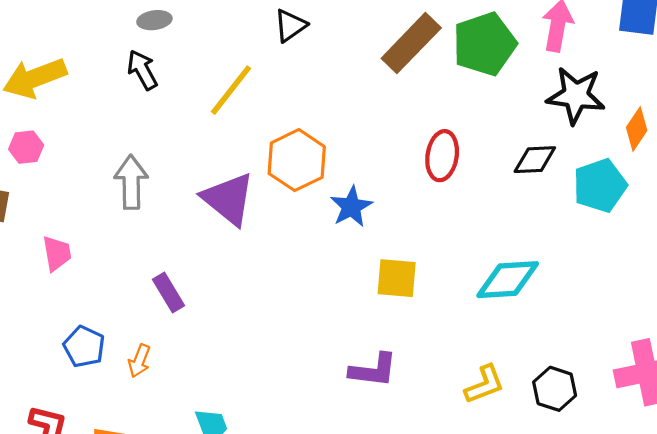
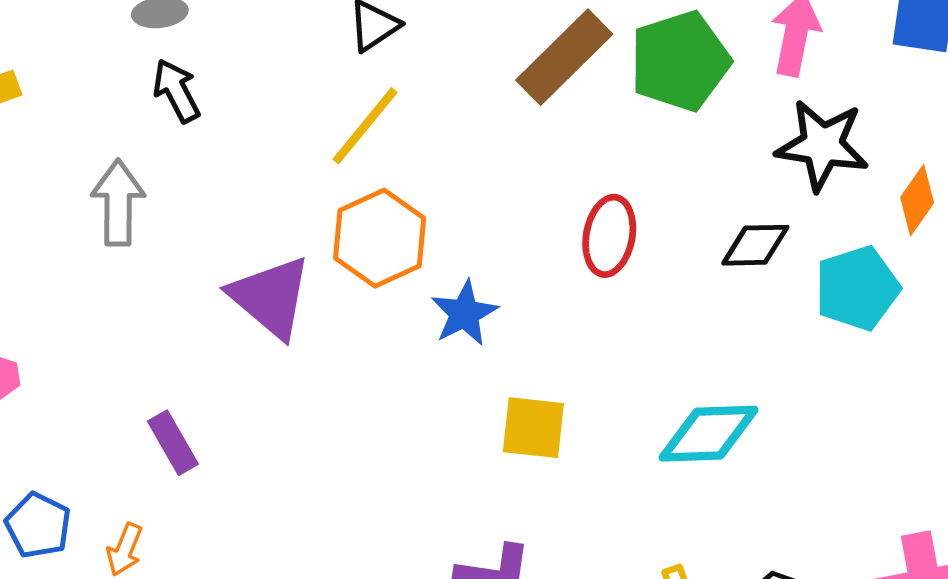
black arrow: (142, 70) -> (176, 91), moved
yellow line: (231, 90) -> (365, 126), moved
gray arrow: (131, 182) -> (118, 203), moved

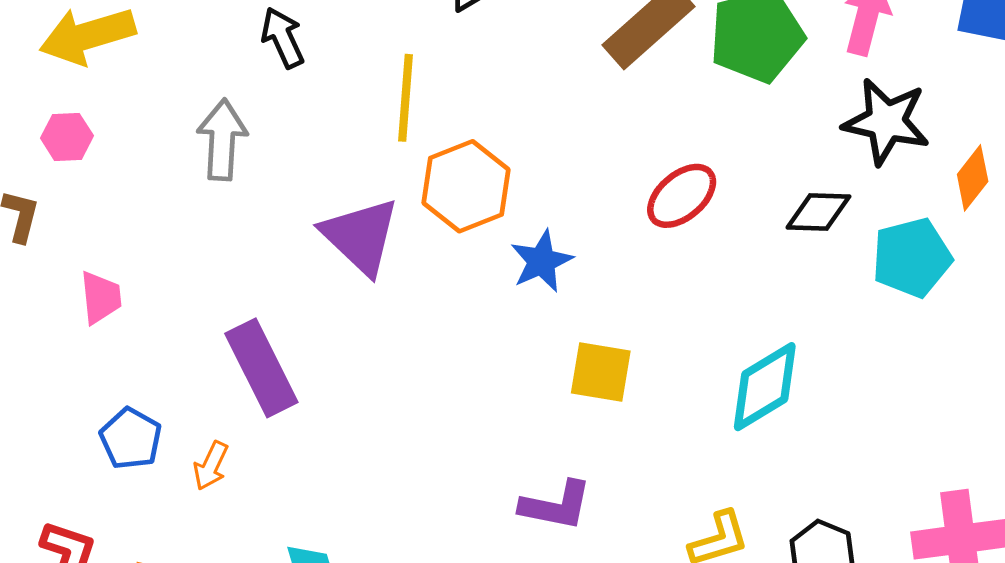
yellow line: (365, 126) -> (406, 98), moved, turned -38
red ellipse: (609, 236) -> (682, 196), turned 36
cyan diamond: (709, 434) -> (765, 387), turned -32
purple rectangle: (173, 443) -> (261, 368), size x1.6

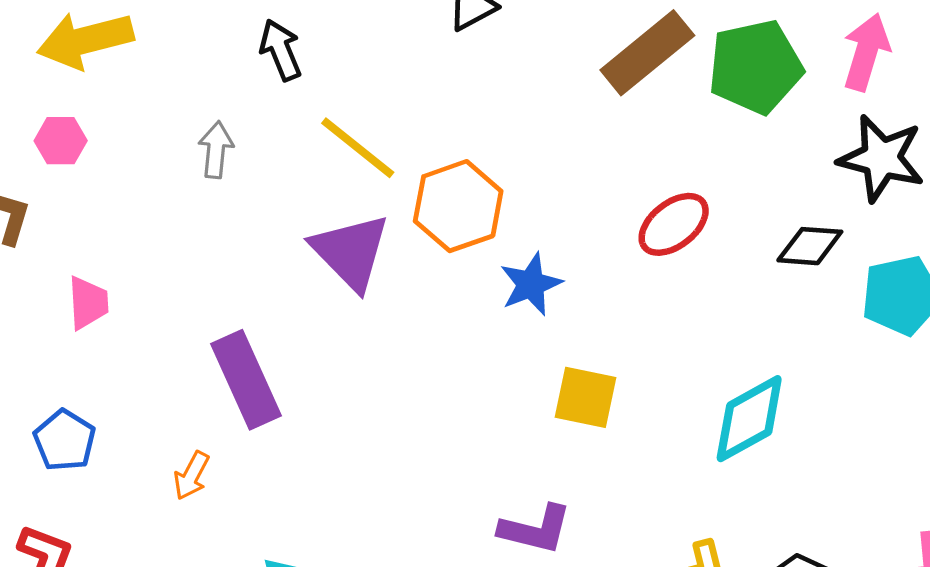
yellow line: (406, 98) -> (358, 148), moved, turned -58
gray arrow: (222, 140) -> (216, 150), size x0.7
blue pentagon: (131, 439) -> (65, 440), moved

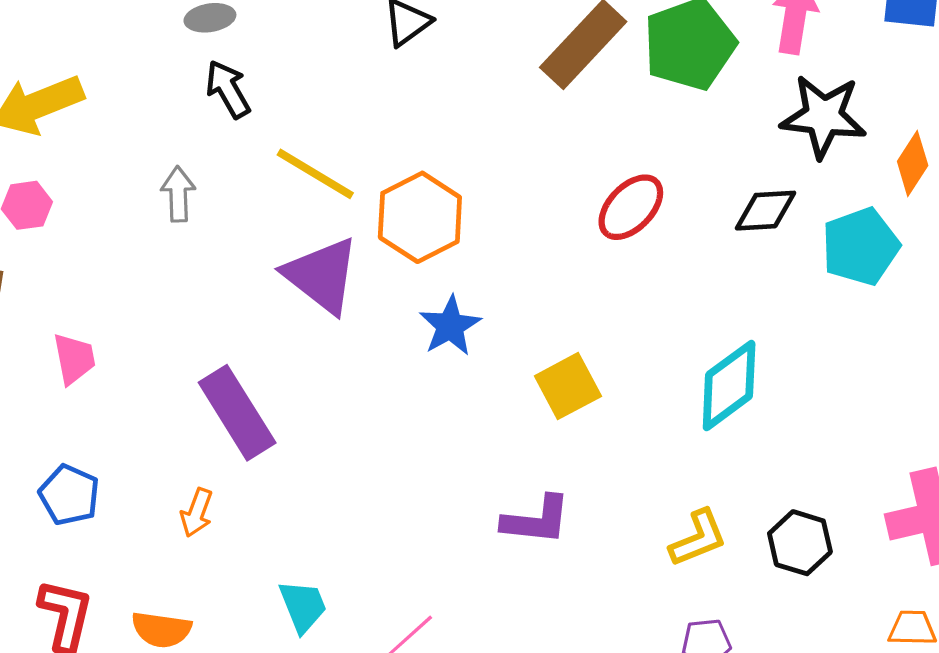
blue star: (531, 284) -> (450, 326), moved
yellow square: (586, 397) -> (568, 386), turned -32

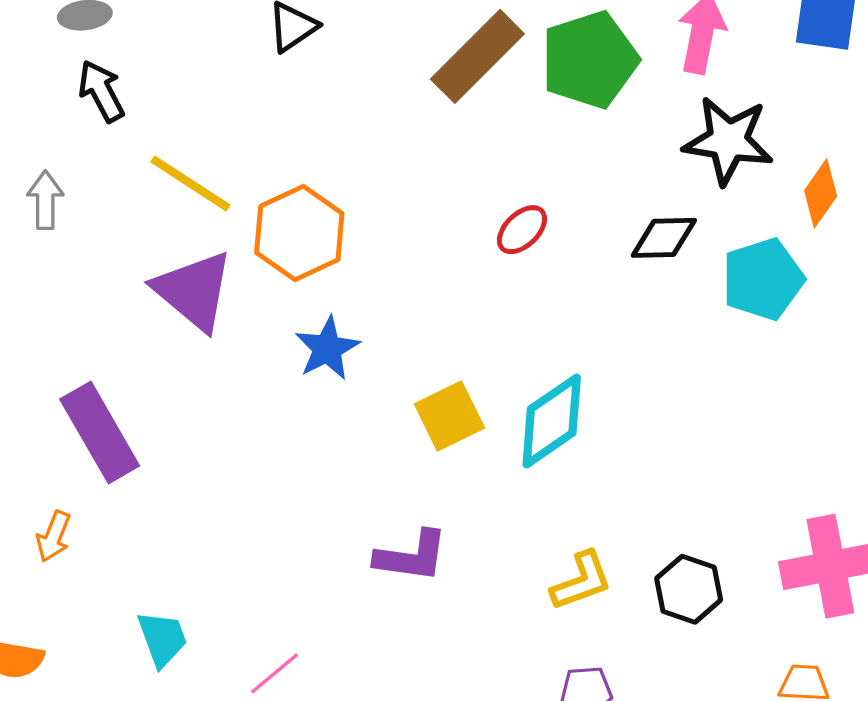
red ellipse: (631, 207) -> (522, 230), size x0.7
cyan diamond: (729, 385) -> (552, 421), moved

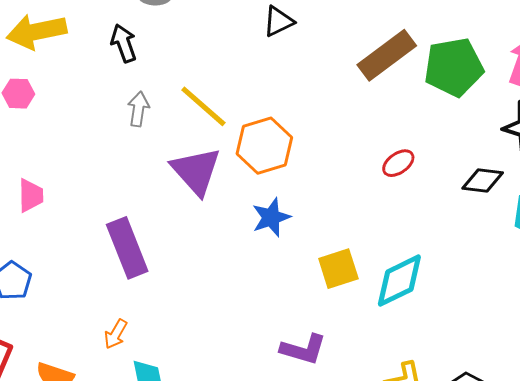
black arrow: (101, 91) -> (124, 43), moved
gray arrow: (45, 200) -> (138, 109), moved
orange arrow: (54, 536) -> (116, 334), moved

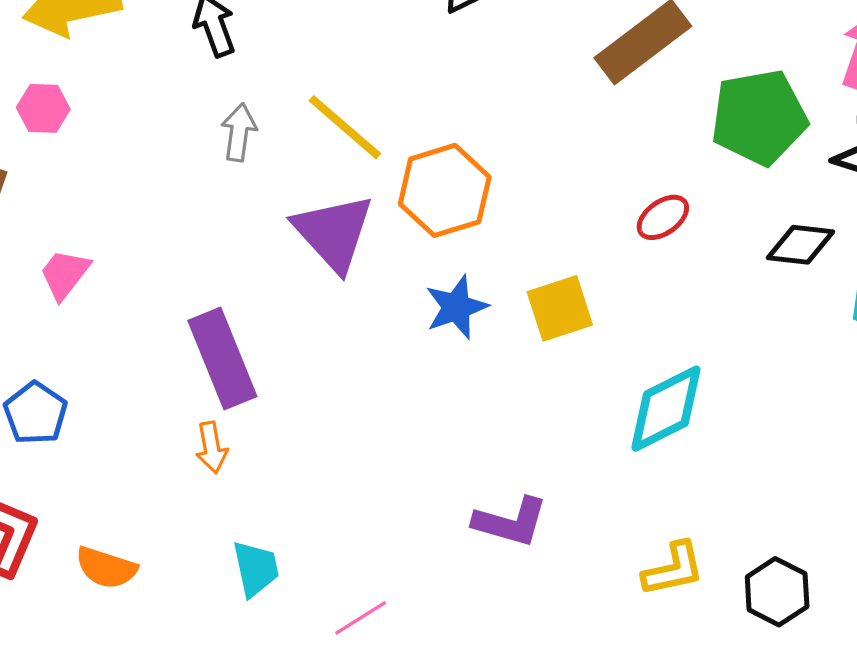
green pentagon: (454, 67) -> (759, 117), moved
pink trapezoid: (31, 195) -> (65, 274), turned -141
yellow square: (338, 269) -> (560, 308), moved
orange arrow: (116, 334) -> (212, 447), moved, turned -40

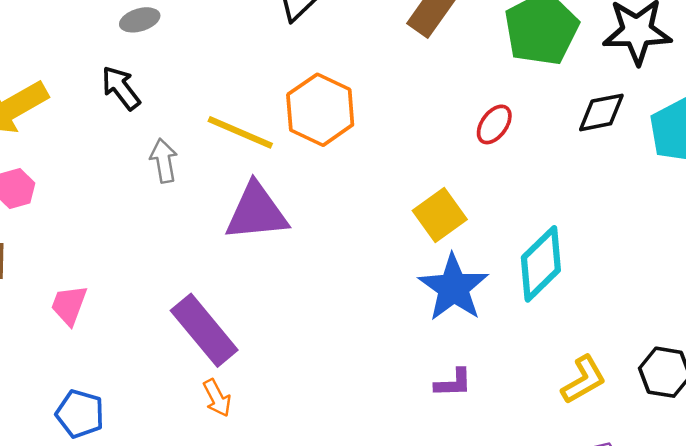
orange hexagon: (445, 190) -> (320, 110), moved
purple triangle: (334, 233) -> (256, 212), turned -36
blue star: (456, 307) -> (453, 288), moved, size x1.4
purple L-shape: (510, 522) -> (453, 383), size x0.7

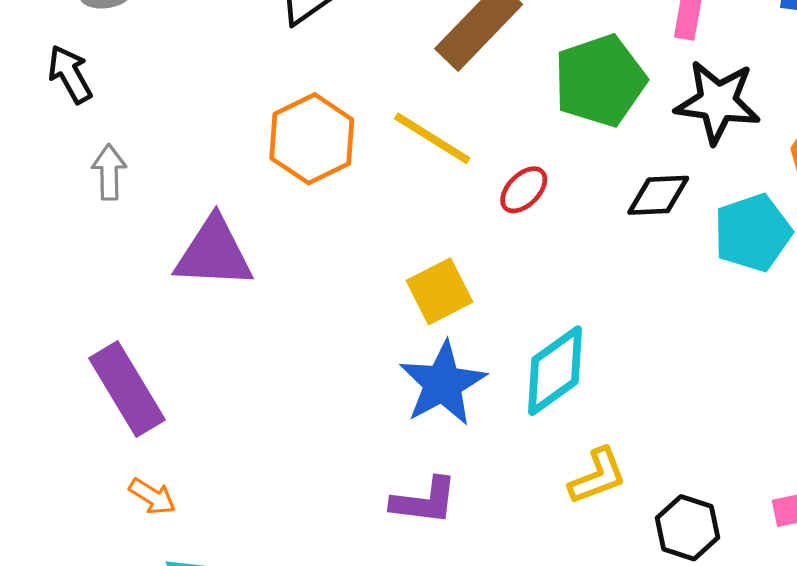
yellow line: (240, 132) -> (432, 138), moved
yellow L-shape: (584, 380) -> (597, 476), moved
purple L-shape: (453, 383) -> (424, 501), size x1.4
orange arrow: (217, 398) -> (152, 496), moved, turned -39

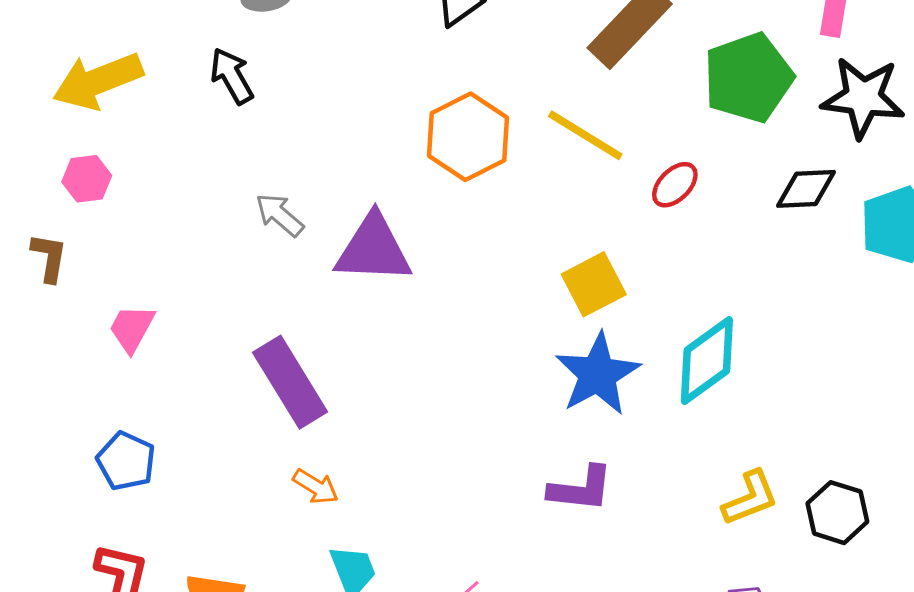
gray arrow: (109, 172) -> (280, 215), moved, turned -48
yellow L-shape: (597, 476) -> (750, 498), moved

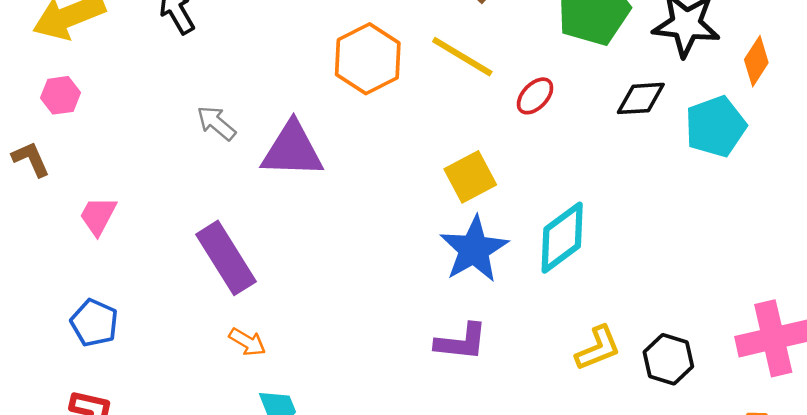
brown L-shape: (49, 257) -> (31, 159), turned -33

